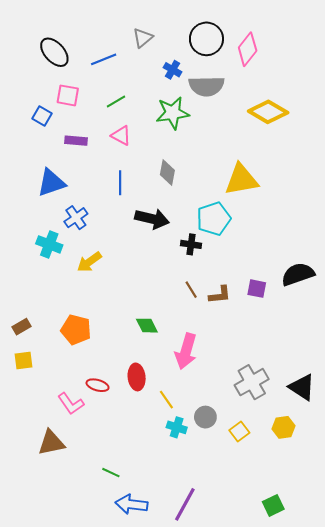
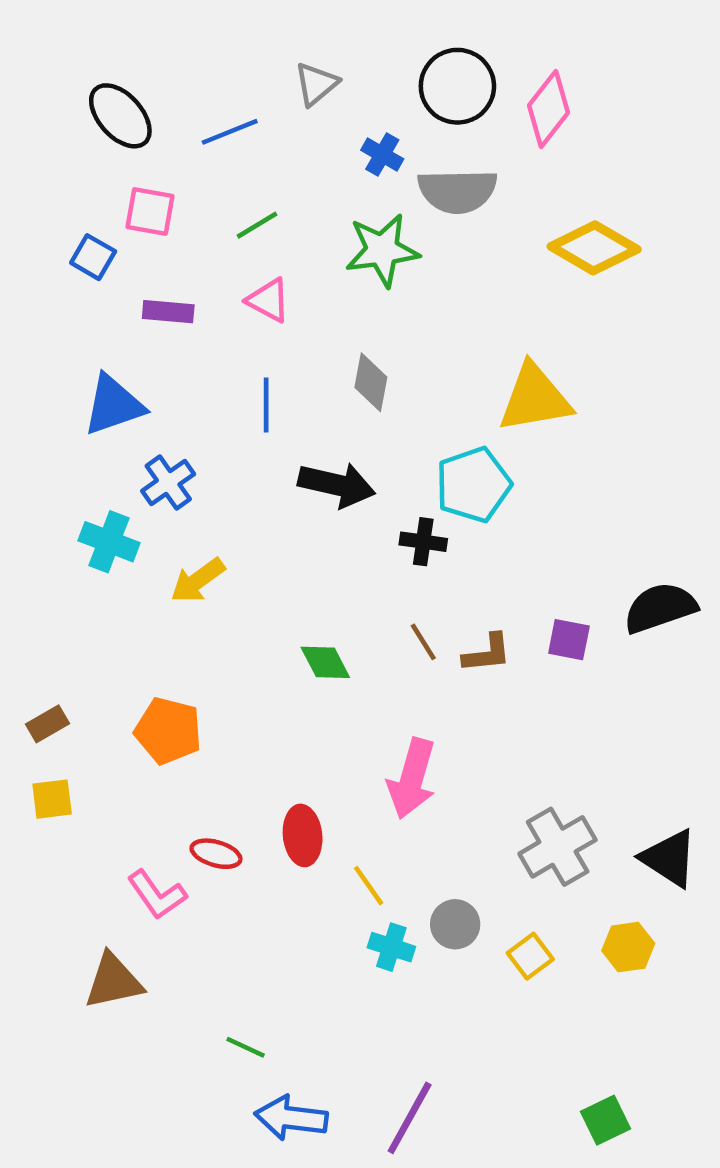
green diamond: (147, 326) -> (325, 662), moved

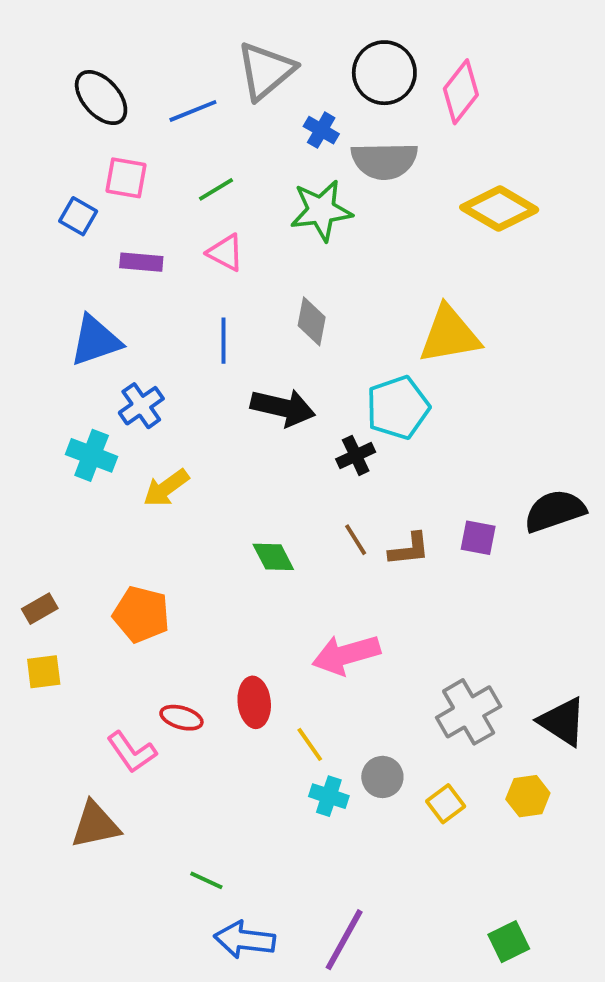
gray triangle: (316, 84) -> (266, 71), size x1.6
black cross: (423, 542) -> (356, 455), turned -33
pink arrow: (412, 779) -> (346, 654), turned 58

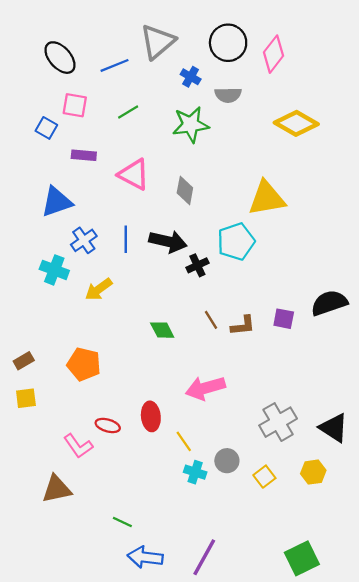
gray semicircle: (384, 161) -> (228, 95), size x0.7
pink triangle: (225, 253) -> (134, 174), moved, size x1.4
blue line: (224, 341) -> (126, 239), moved
black cross: (356, 455) -> (197, 265), moved
green square: (509, 942) -> (302, 558), size x1.4

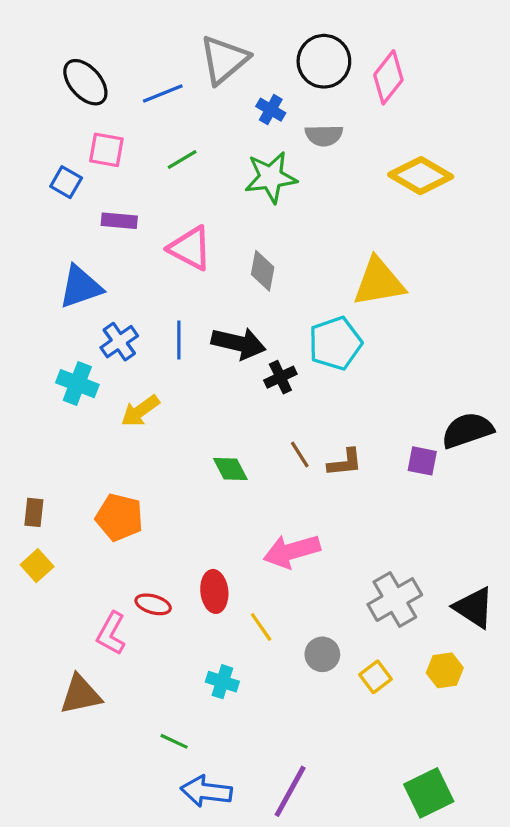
purple square: (284, 319) -> (422, 461), moved
brown rectangle: (24, 361) -> (34, 512), turned -54
yellow square: (26, 398) -> (37, 566), turned -35
pink L-shape: (78, 446) -> (111, 633), turned 64
cyan cross: (195, 472) -> (222, 682), moved

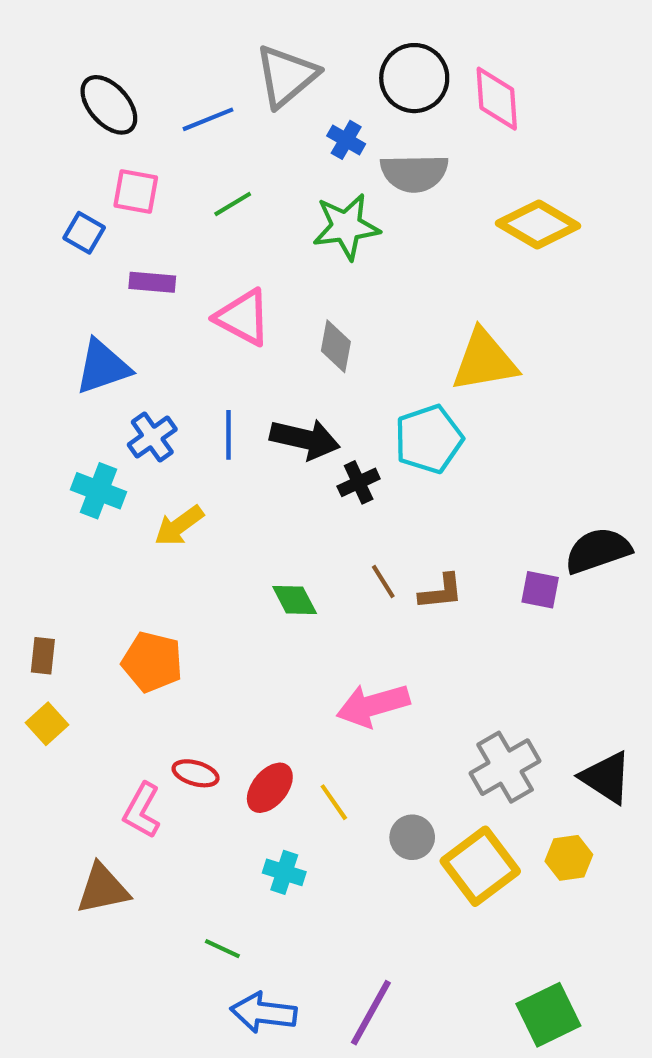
pink diamond: (388, 77) -> (497, 99), turned -42
gray semicircle: (324, 135) -> (414, 173), size x1.4
red ellipse: (214, 591) -> (270, 788), moved, turned 45
yellow square: (375, 677) -> (480, 866), size x1.8

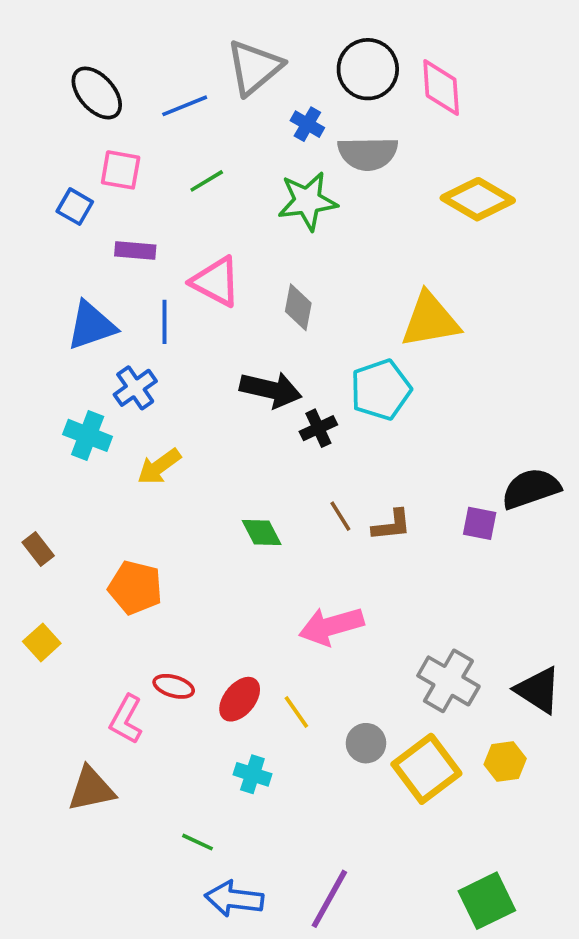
blue line: (229, 435) -> (165, 322), moved
brown rectangle: (43, 656) -> (38, 549), moved, turned -44
gray cross: (505, 767) -> (448, 681), turned -30

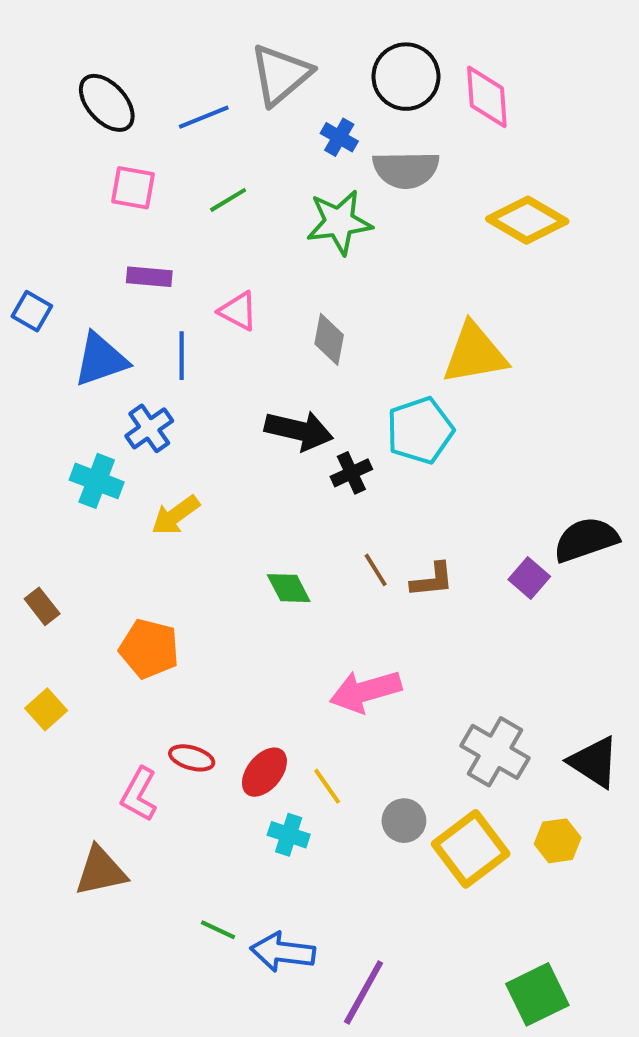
blue square: (75, 207) -> (32, 311), moved
pink triangle: (216, 282) -> (238, 311), size x0.7
purple square: (480, 523) -> (529, 578), turned 30
cyan cross: (252, 774) -> (289, 835), moved
blue arrow: (234, 899) -> (283, 952), moved

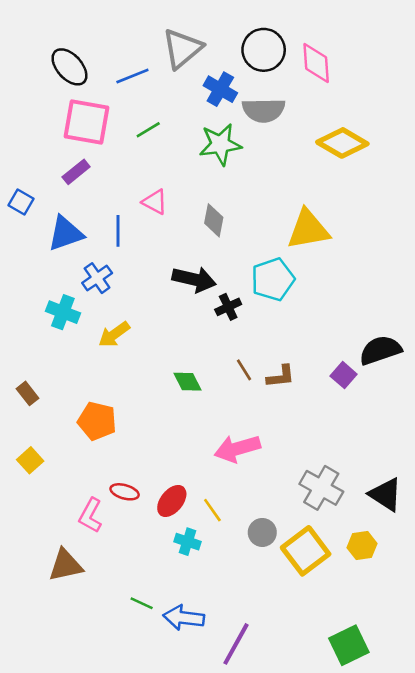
blue cross: (339, 137) -> (220, 89), size x1.4
pink square: (133, 188) -> (87, 122), size x1.6
purple rectangle: (149, 277) -> (76, 172), moved, turned -44

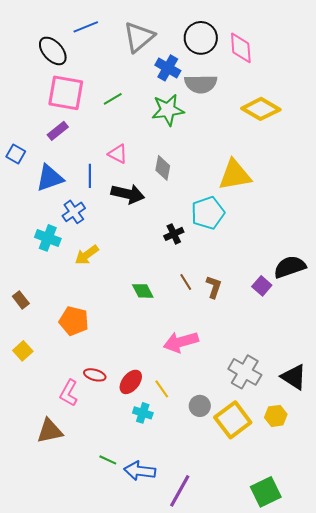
blue line: (132, 76) -> (86, 27), moved
black arrow: (194, 279) -> (128, 194), moved
brown L-shape: (281, 376) -> (214, 287), turned -65

